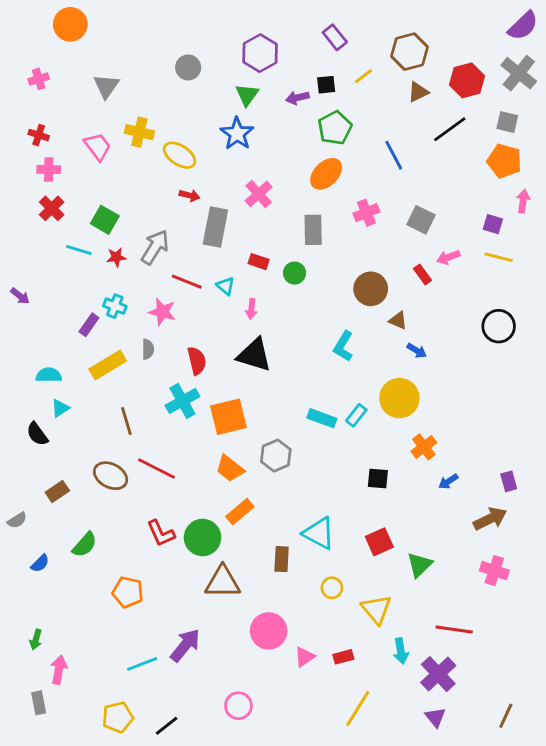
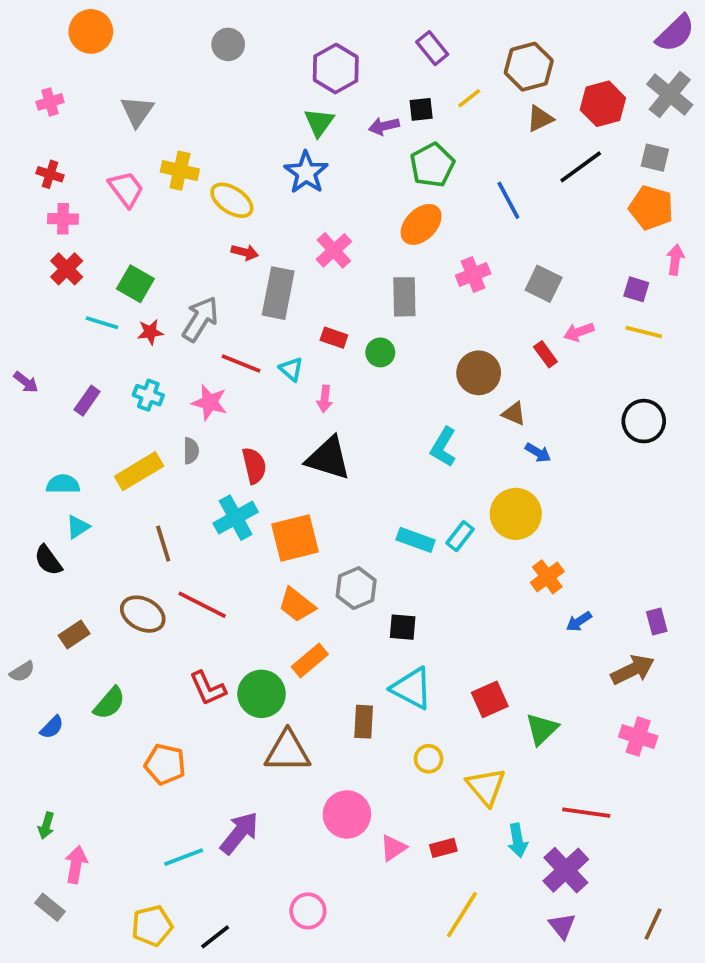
gray circle: (188, 67) -> (228, 44), moved
purple rectangle: (89, 325) -> (87, 401), moved
black square: (378, 479) -> (403, 627), moved
gray rectangle: (39, 703) -> (50, 907), turned -40

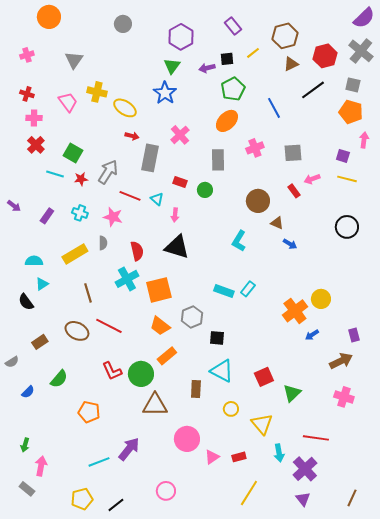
gray square: (544, 284) -> (293, 153), turned -30
yellow circle: (516, 514) -> (321, 299), moved, size x0.7
orange cross: (547, 577) -> (295, 311), size x1.4

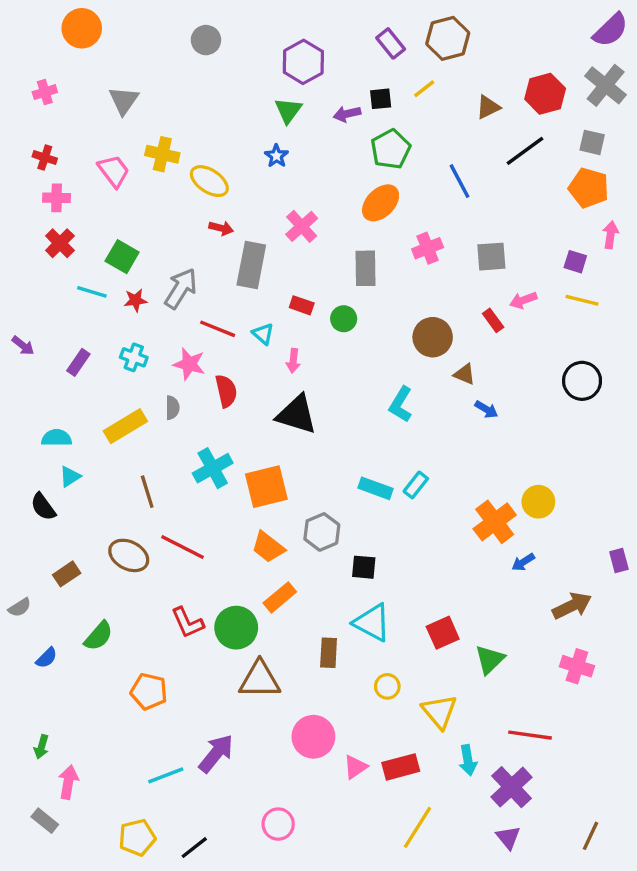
brown hexagon: (285, 36) -> (448, 38), moved
blue star: (165, 93) -> (276, 156), size x0.6
red semicircle: (137, 251) -> (226, 391), moved
purple rectangle: (354, 335) -> (619, 560), moved
red rectangle: (239, 457) -> (401, 767), size x1.5

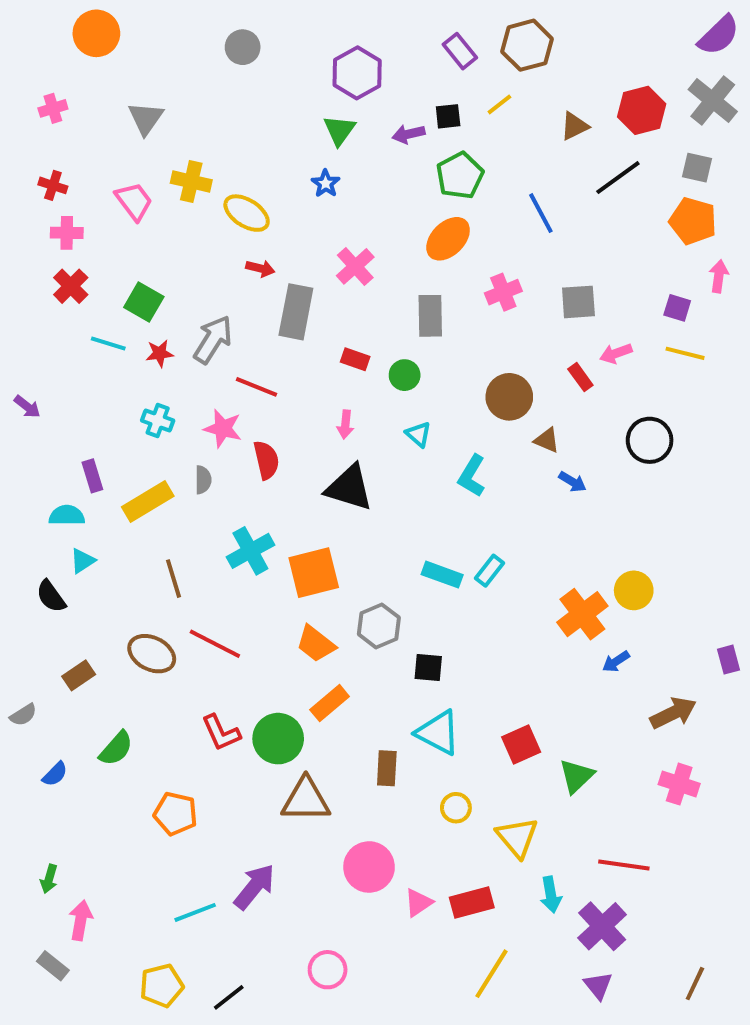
cyan triangle: (263, 334) -> (418, 434), moved
purple rectangle: (78, 362) -> (92, 476), moved, turned -52
black circle: (582, 381) -> (650, 440), moved

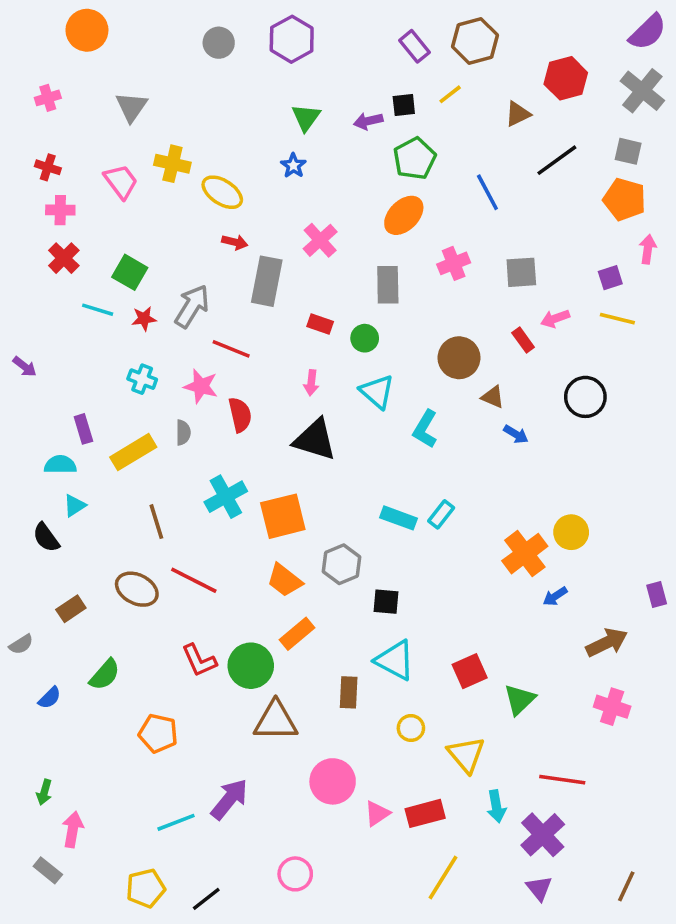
purple hexagon: (357, 73) -> (292, 39), moved
red hexagon: (642, 110) -> (566, 78), moved
purple square: (677, 308) -> (610, 278), turned -35
cyan triangle: (418, 434) -> (377, 392), size x1.5

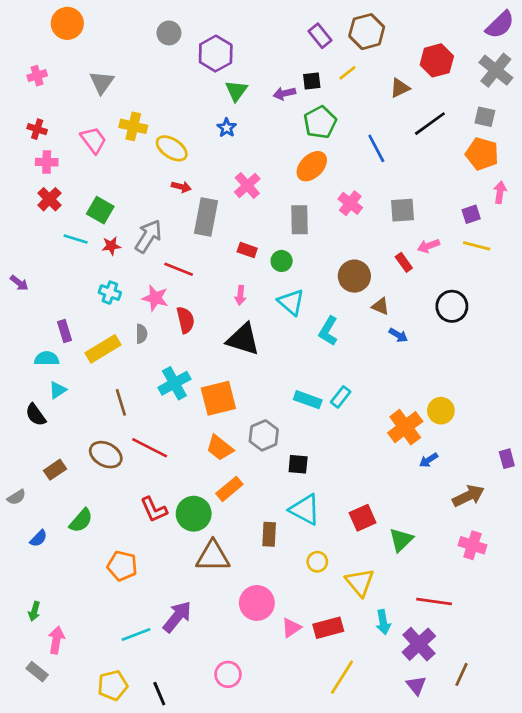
purple hexagon: (292, 39) -> (216, 54), moved
pink cross: (454, 263) -> (350, 203), turned -30
brown line: (626, 886) -> (461, 674), moved
black line: (206, 899) -> (159, 694), turned -75

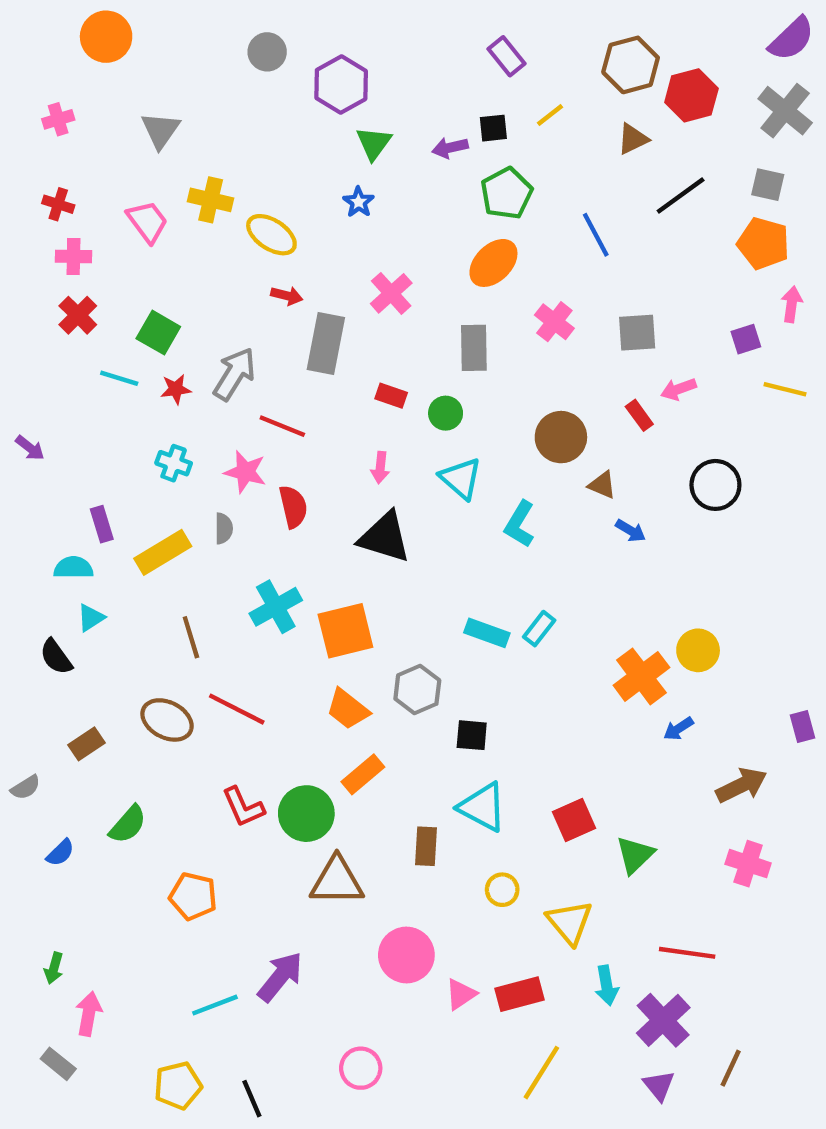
brown hexagon: (367, 32) -> (631, 65), moved
yellow line: (477, 246) -> (785, 389), moved

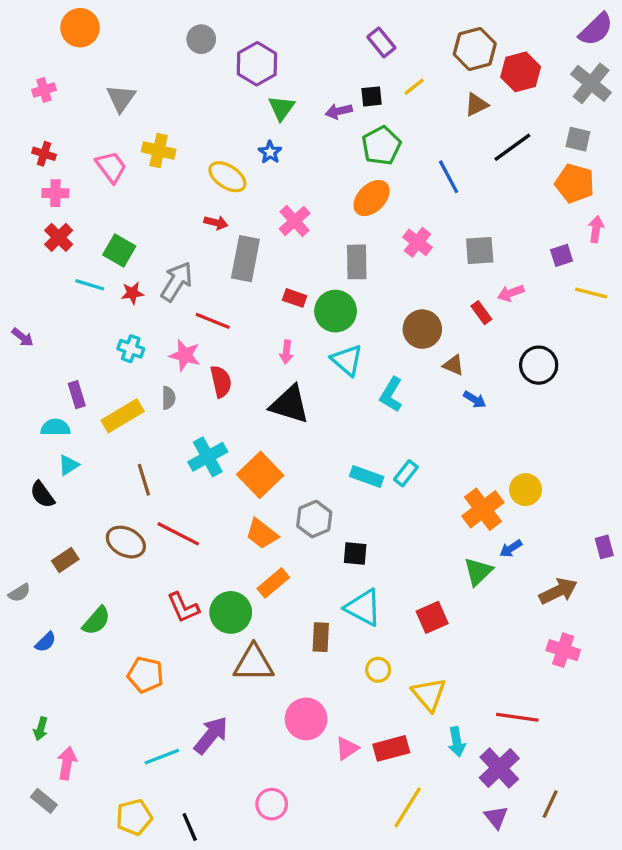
yellow ellipse: (271, 235) -> (227, 177), moved
green circle: (446, 413) -> (336, 311), size x1.6
orange square: (345, 631) -> (260, 475), turned -30
green triangle: (635, 855) -> (478, 572), moved

